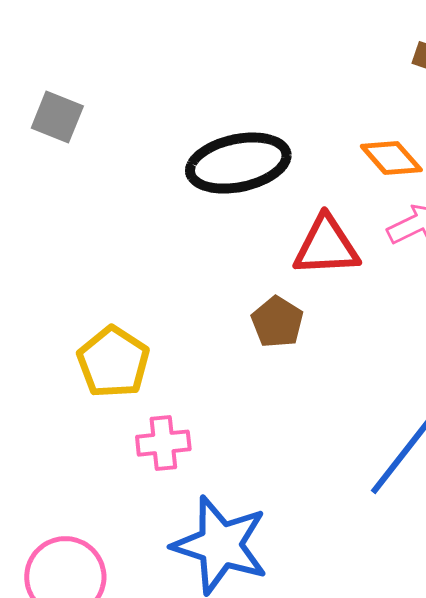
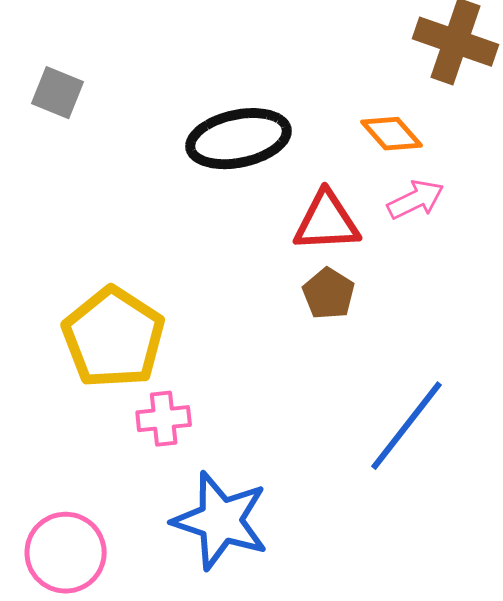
brown pentagon: (277, 322) -> (329, 294), moved
yellow pentagon: (113, 362) -> (114, 338), size x1.4

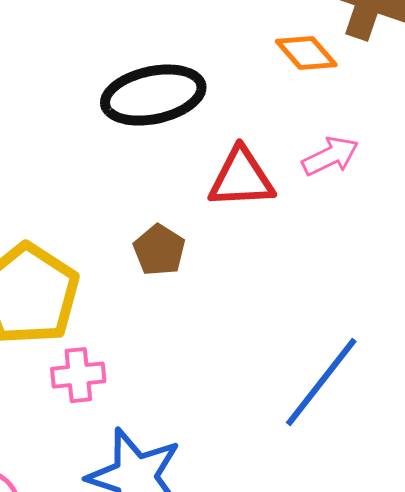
orange diamond: (392, 134) -> (306, 53), moved
brown pentagon: (329, 294) -> (159, 250), moved

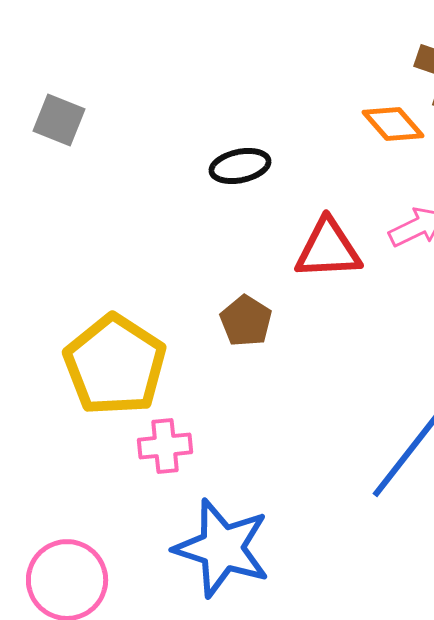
black ellipse: (153, 95) -> (240, 166), size x0.6

